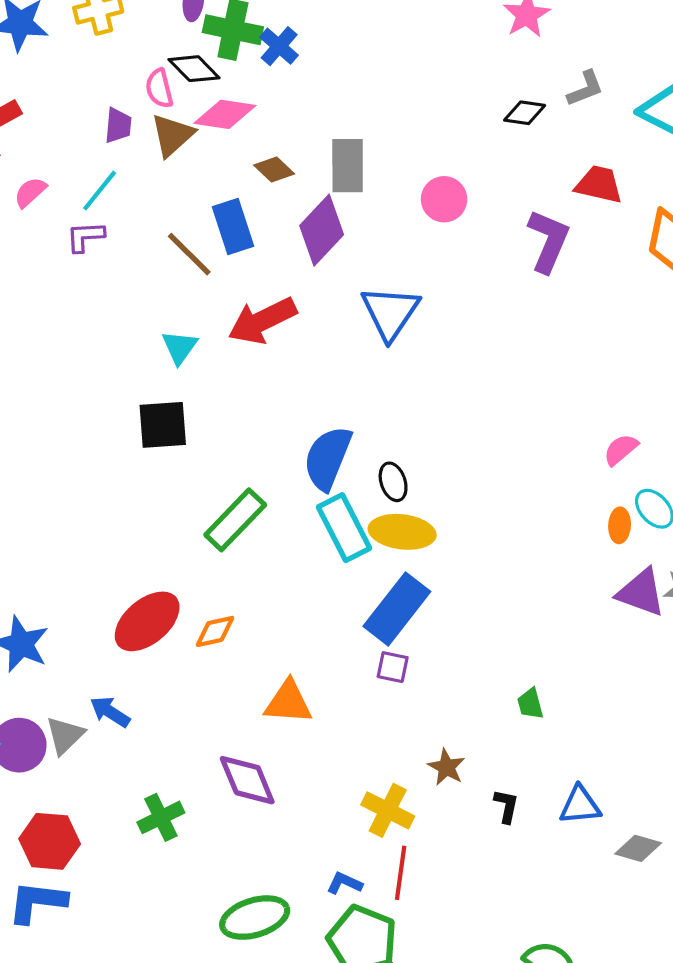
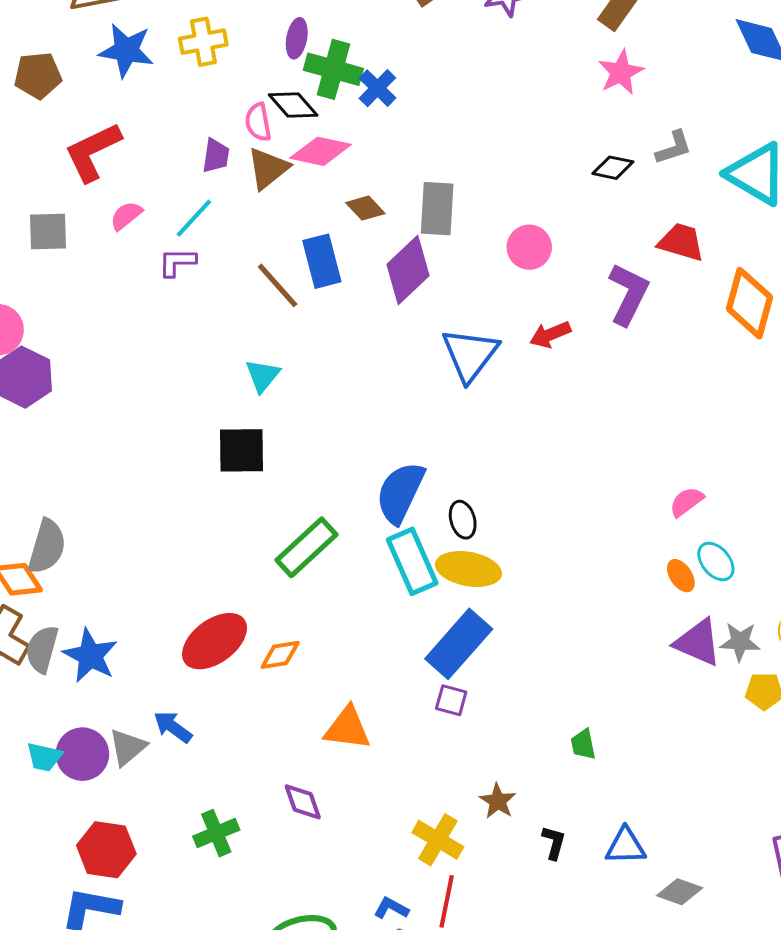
red arrow: (262, 321) -> (550, 335), moved, size x0.6
orange ellipse: (620, 525) -> (681, 576), turned -40
purple diamond: (247, 780) -> (303, 802), size x0.7

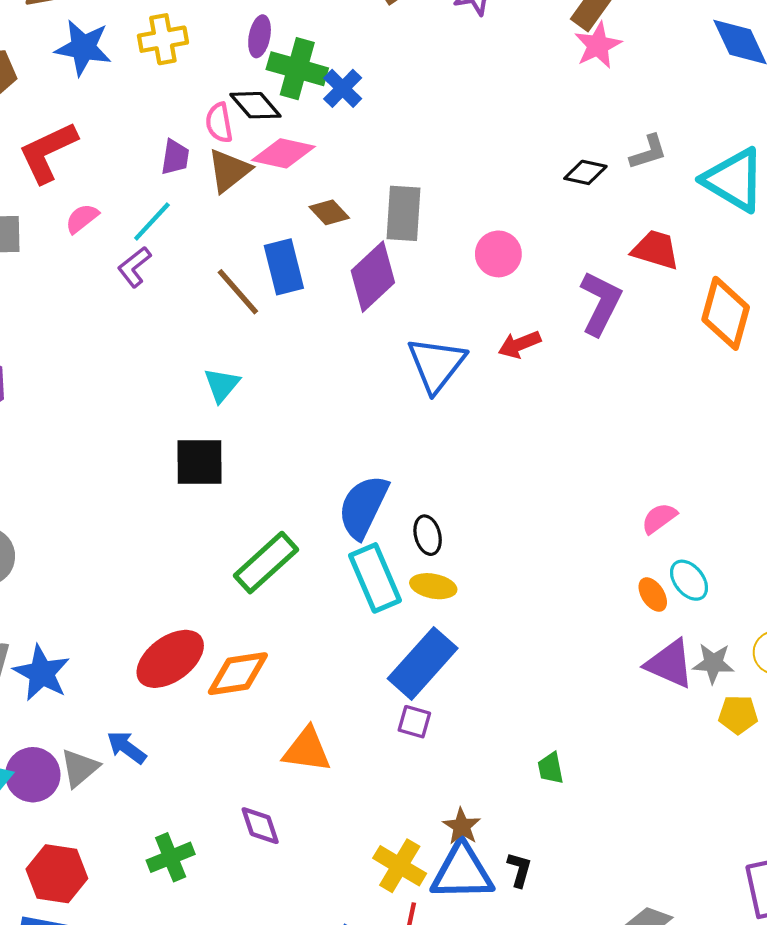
pink star: (621, 72) -> (598, 45), moved
purple L-shape: (177, 262) -> (134, 267), turned -39
yellow ellipse: (468, 569) -> (433, 586), size x0.7
orange diamond: (280, 655) -> (238, 674), size x1.5
blue triangle: (626, 846) -> (462, 872), moved, size x1.5

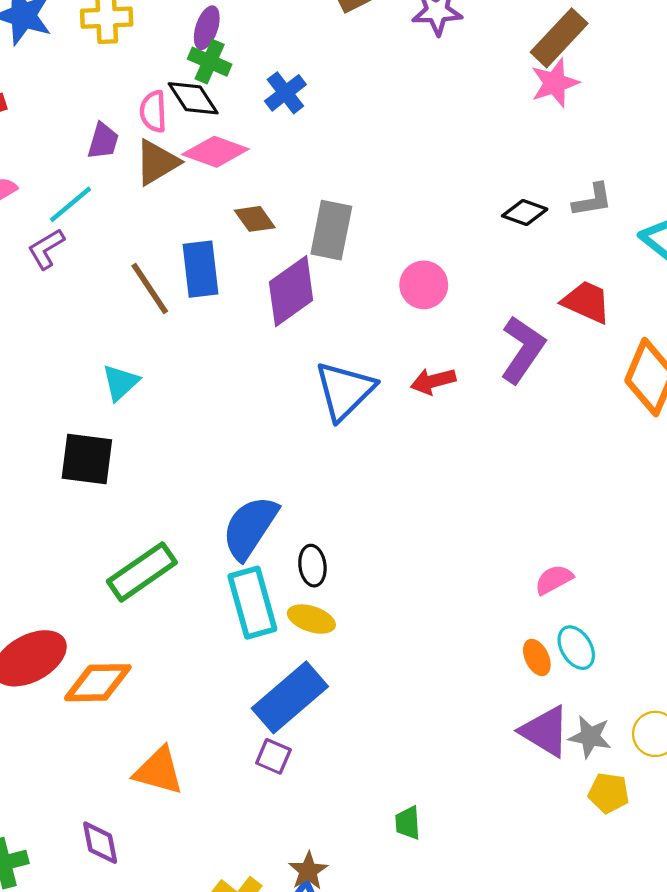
green cross: (297, 69) -> (210, 62), moved, size x0.7

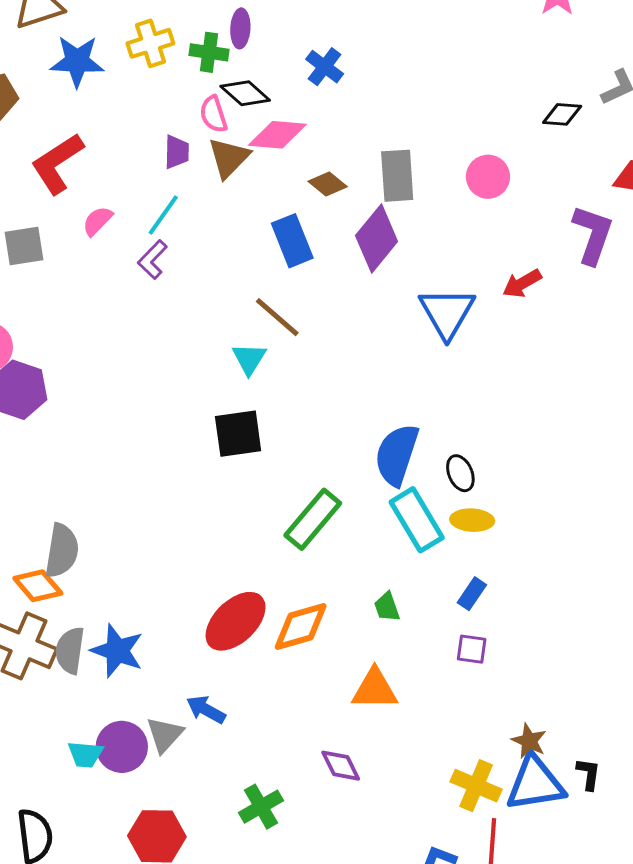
green cross: (210, 62) -> (209, 52), moved
pink circle: (424, 285) -> (488, 177), moved
brown line: (150, 288) -> (277, 317), moved
blue rectangle: (290, 697) -> (472, 594), size x0.5
green trapezoid: (408, 823) -> (387, 607), moved

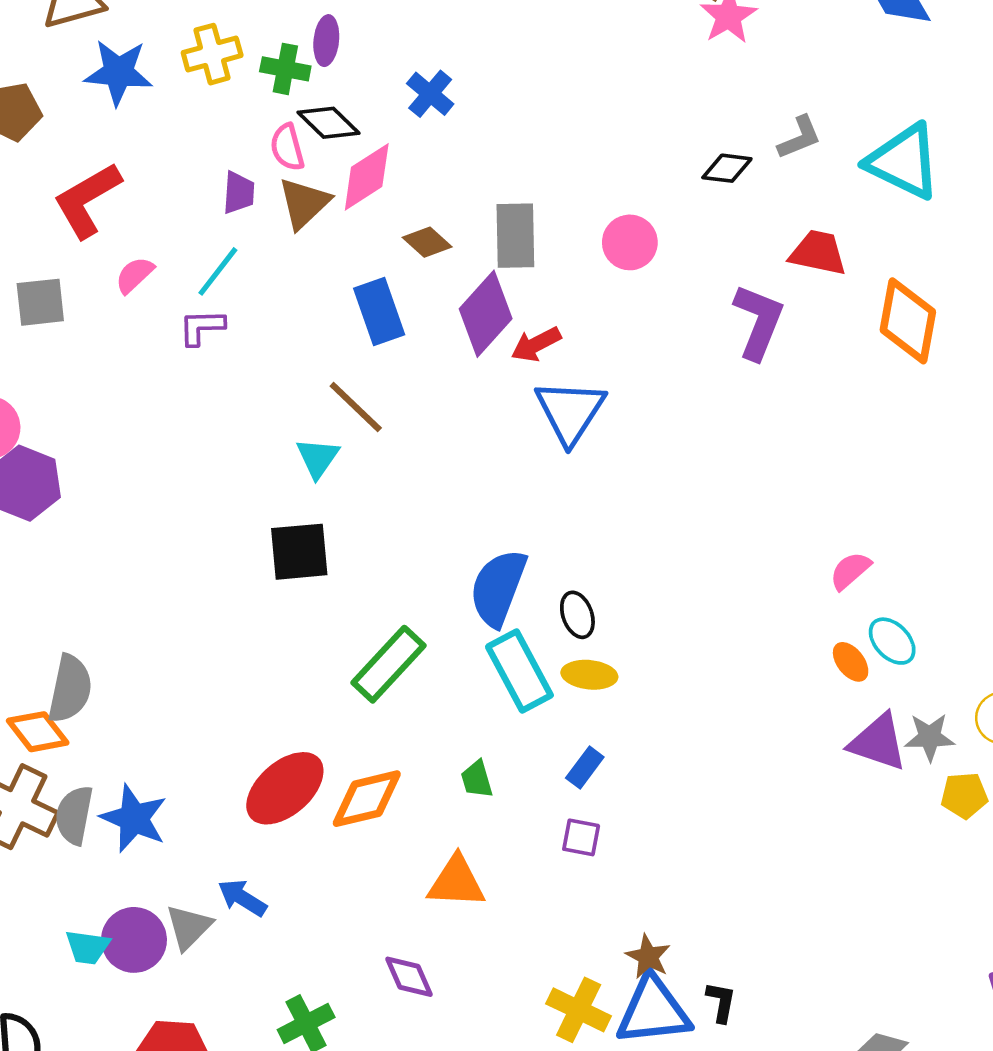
pink diamond: (277, 135) -> (367, 177), turned -40
purple L-shape: (152, 260) -> (202, 327), turned 42
red arrow: (522, 283) -> (536, 344), moved

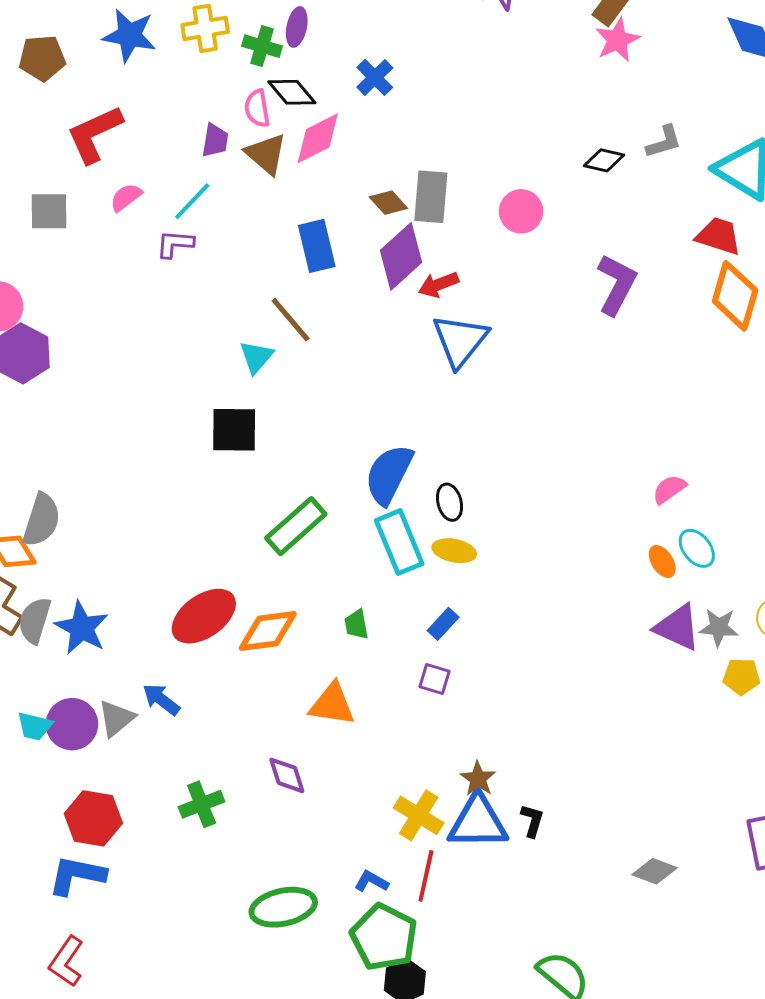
brown triangle: (304, 203) -> (266, 154), turned -42
brown diamond: (427, 242) -> (388, 203), moved
red trapezoid: (818, 253) -> (719, 236), moved

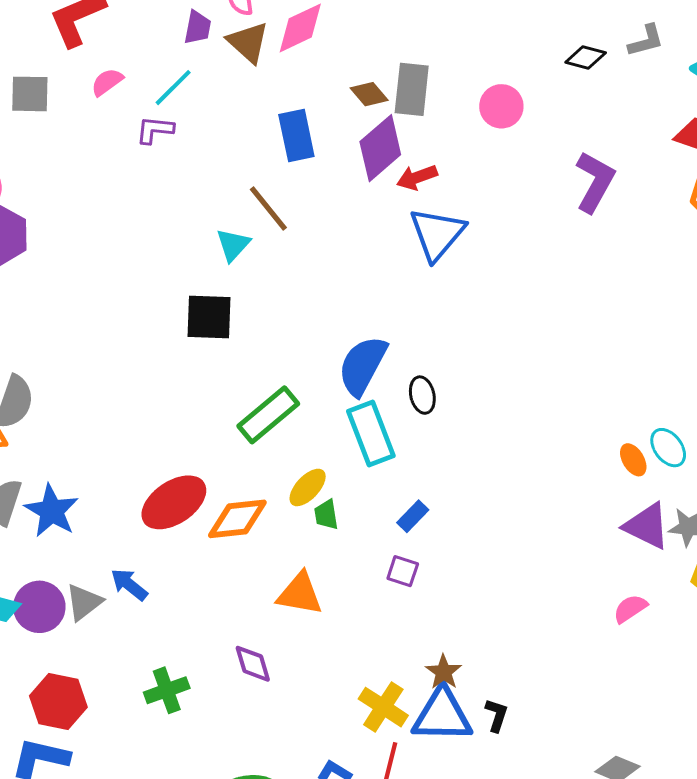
pink semicircle: (669, 489) -> (630, 609), moved
yellow ellipse: (454, 551) -> (308, 487), moved, turned -60

